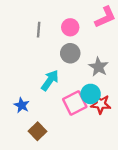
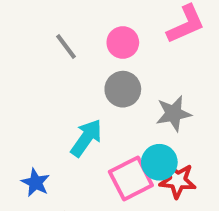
gray line: (39, 30) -> (66, 47), turned -42
gray star: (98, 67) -> (174, 114), turned 30

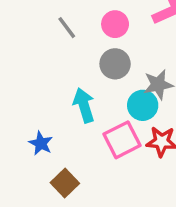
cyan arrow: (86, 138) -> (84, 105), turned -52
cyan circle: (159, 162) -> (143, 105), moved

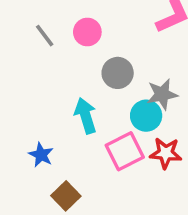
pink circle: (115, 24) -> (87, 32), moved
gray line: (67, 28) -> (45, 36), moved

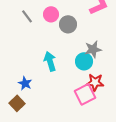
gray circle: (118, 73) -> (68, 24), moved
pink square: (125, 151) -> (85, 94), moved
brown square: (66, 196) -> (17, 103), moved

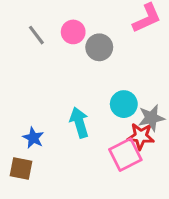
gray star: (93, 49) -> (151, 118), moved
cyan arrow: (50, 61) -> (79, 122), moved
brown square: (17, 103) -> (21, 168), turned -35

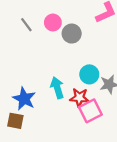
red star: (141, 136) -> (79, 98), moved
blue star: (33, 138) -> (24, 99), size x1.5

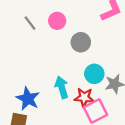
gray circle: (72, 34) -> (81, 42), moved

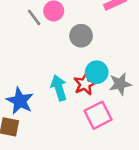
gray line: (30, 23) -> (34, 17), moved
red star: (84, 97) -> (85, 84), moved, turned -30

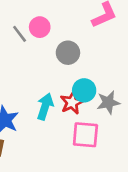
cyan arrow: (59, 88) -> (45, 106), turned 35
pink square: (98, 115) -> (85, 135), turned 32

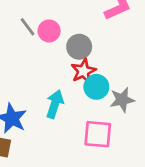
pink circle: (40, 27) -> (49, 31), moved
red star: (72, 102) -> (83, 71), moved

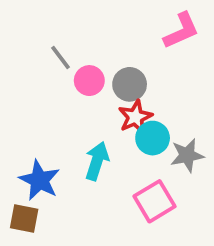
pink circle: (49, 31) -> (89, 81), moved
pink square: (98, 134) -> (154, 201), turned -36

